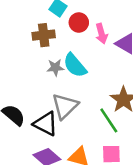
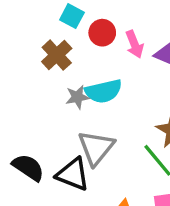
brown cross: (44, 35) -> (57, 55), turned -30
cyan semicircle: (75, 65) -> (103, 91), turned -56

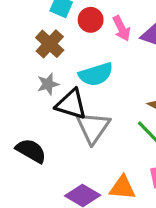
gray star: (77, 97) -> (48, 84), moved
black triangle: (73, 174) -> (71, 104), moved

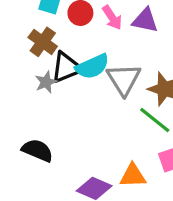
black triangle: (71, 104) -> (66, 67), moved, turned -32
gray triangle: (93, 128) -> (124, 79), moved

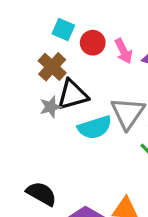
cyan semicircle: (92, 66) -> (95, 127), moved
black semicircle: (37, 150) -> (41, 194), moved

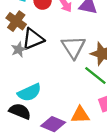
cyan semicircle: (95, 127) -> (29, 92), moved

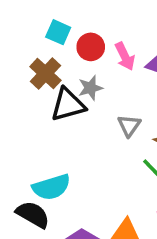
gray triangle: (73, 47) -> (129, 126), size x0.6
gray star: (19, 49) -> (90, 88), moved

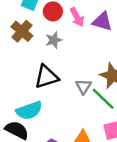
black triangle: (68, 105) -> (47, 77), moved
gray triangle: (129, 126) -> (83, 86), moved

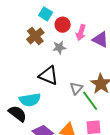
pink arrow: (77, 17) -> (81, 32), turned 35
black triangle: (47, 77) -> (48, 75), turned 30

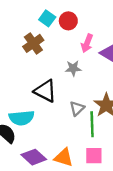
red circle: (63, 25) -> (68, 21), moved
gray star: (59, 47) -> (73, 68), moved
green line: (90, 101) -> (92, 124), turned 30

